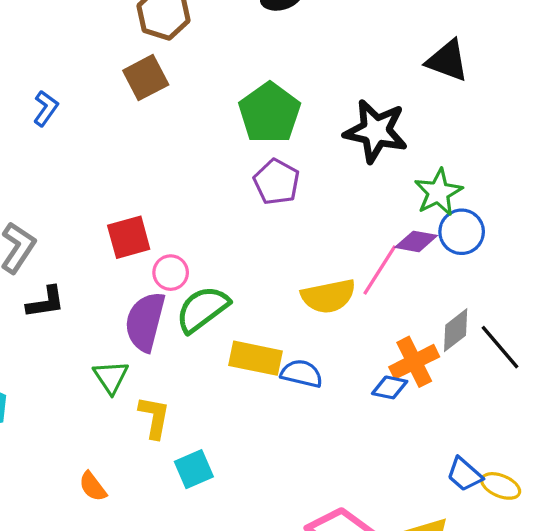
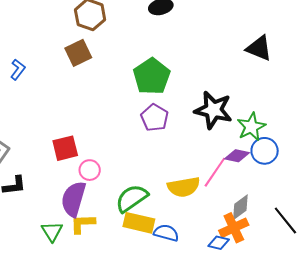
black star: (376, 131) -> (213, 110), moved
green semicircle: (202, 309) -> (132, 198), moved
gray diamond: (456, 330) -> (240, 207), moved
yellow L-shape: (154, 417) -> (83, 224), moved, turned -104

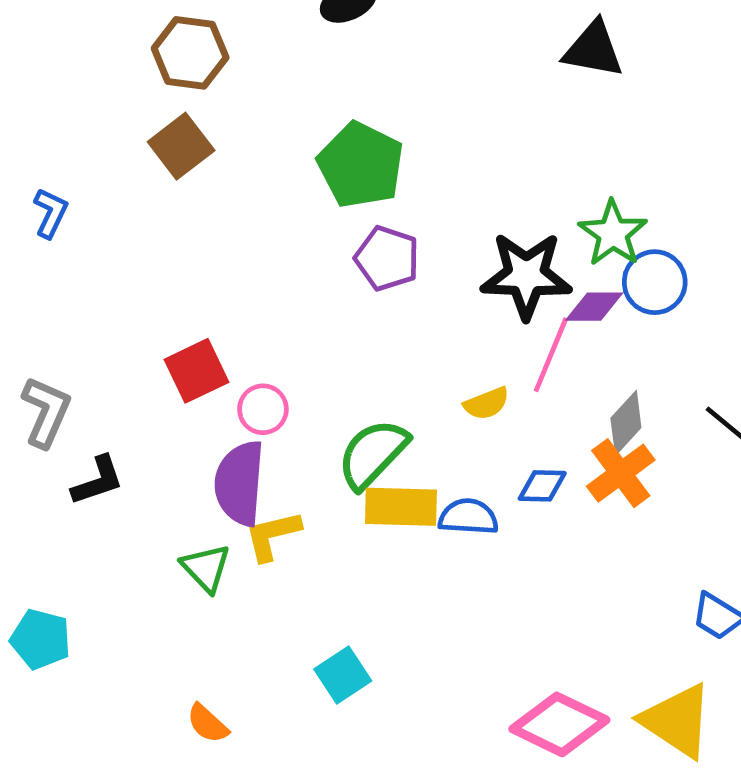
black star: (213, 110) -> (526, 275), moved
yellow semicircle: (184, 187) -> (486, 403), size x0.6
blue diamond: (219, 243) -> (542, 486), moved

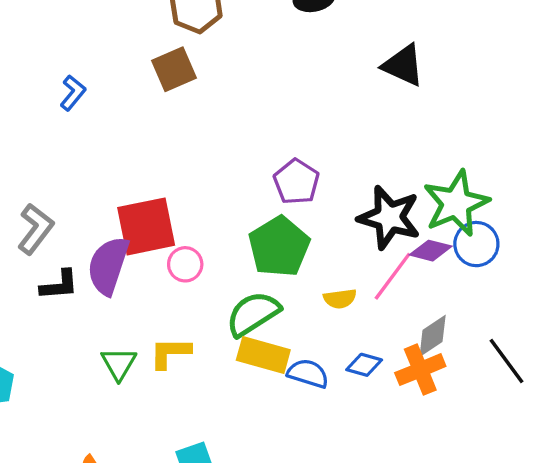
black triangle: (593, 49) -> (403, 65), moved
green pentagon: (361, 165) -> (279, 247), moved
green star: (613, 233) -> (456, 203), size x1.4
red square: (196, 371) -> (146, 226), size x1.4
purple semicircle: (240, 483) -> (108, 266), moved

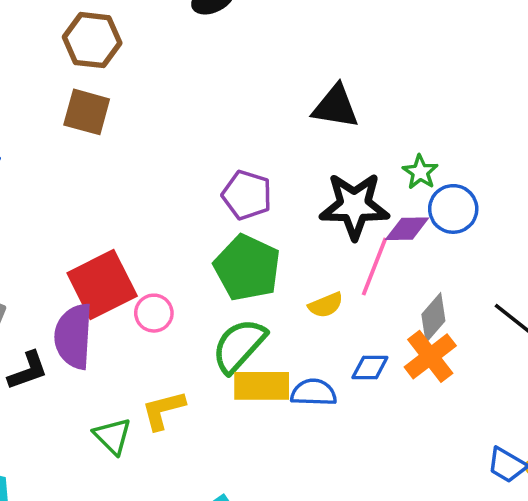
black triangle: (403, 65) -> (335, 107), moved
brown square: (174, 69) -> (87, 112), turned -36
green star: (456, 203) -> (420, 172), size x0.5

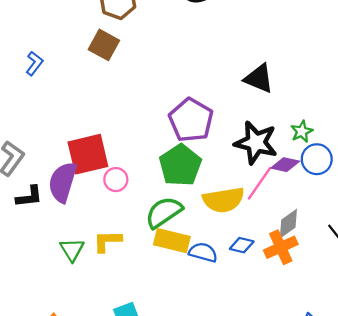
purple pentagon: (247, 195) -> (191, 120), size x1.4
yellow semicircle: (326, 305) -> (224, 200), size x1.8

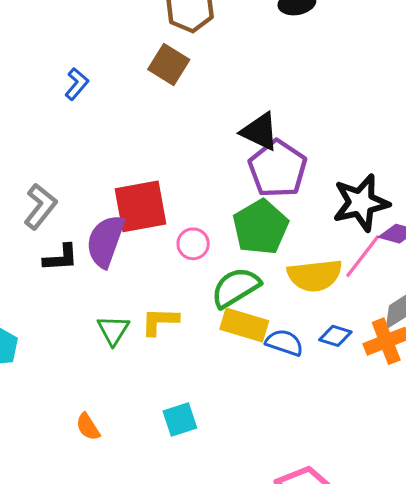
black triangle: (259, 78) -> (260, 131), moved
black star: (256, 143) -> (361, 203), turned -30
pink circle: (116, 180) -> (193, 244), moved

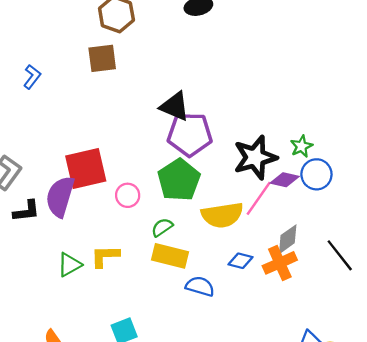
brown square: (169, 65) -> (102, 58), turned -36
purple pentagon: (278, 169) -> (190, 134), turned -30
green semicircle: (236, 287) -> (162, 227), size x0.6
green triangle: (113, 330) -> (69, 265), turned 32
blue semicircle: (284, 343) -> (200, 286), moved

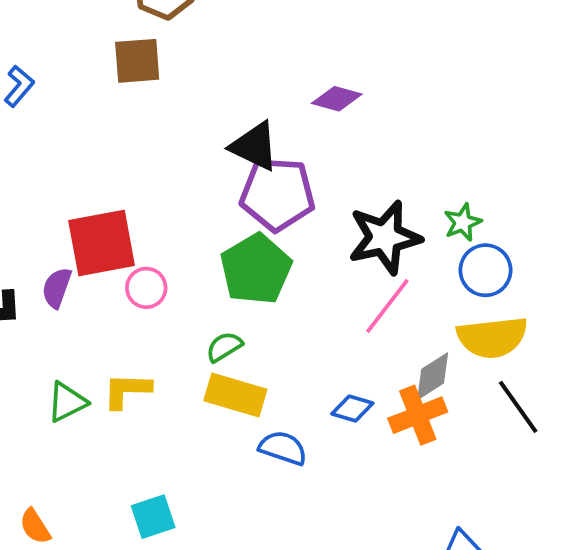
purple diamond: (285, 180) -> (337, 99), moved
pink circle: (128, 195) -> (146, 288), moved
purple semicircle: (60, 196) -> (57, 288), size x0.6
yellow semicircle: (222, 215) -> (492, 337), moved

